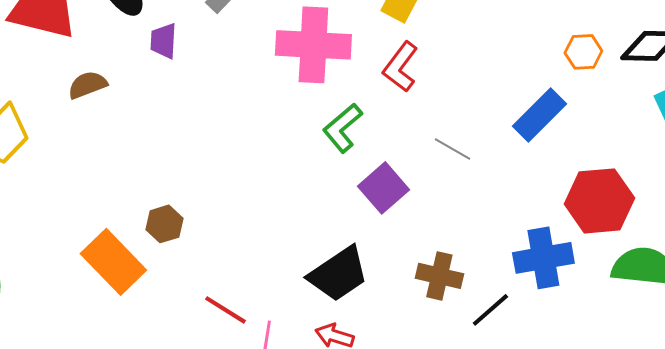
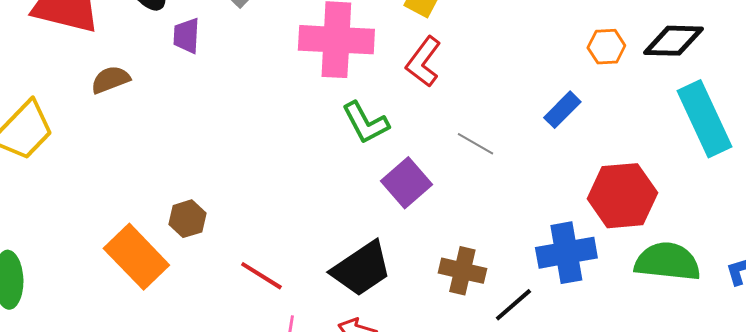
blue rectangle: (539, 115) -> (562, 110), size x0.7
green L-shape: (342, 128) -> (365, 123), turned -78
red line: (225, 310) -> (261, 276), moved

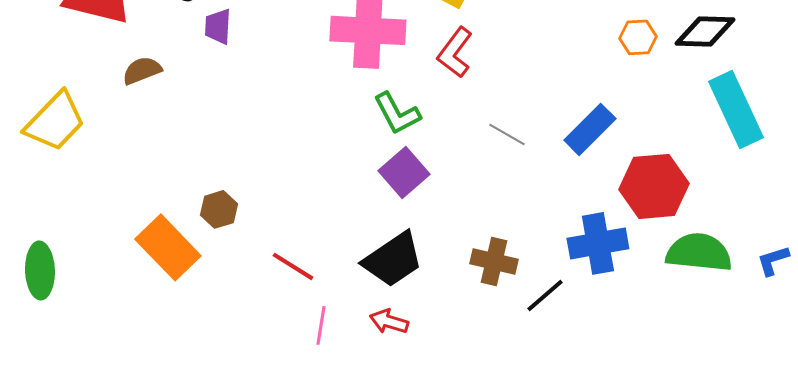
blue rectangle: (562, 110) -> (590, 129), moved, size x1.4
purple square: (406, 183) -> (404, 172), moved

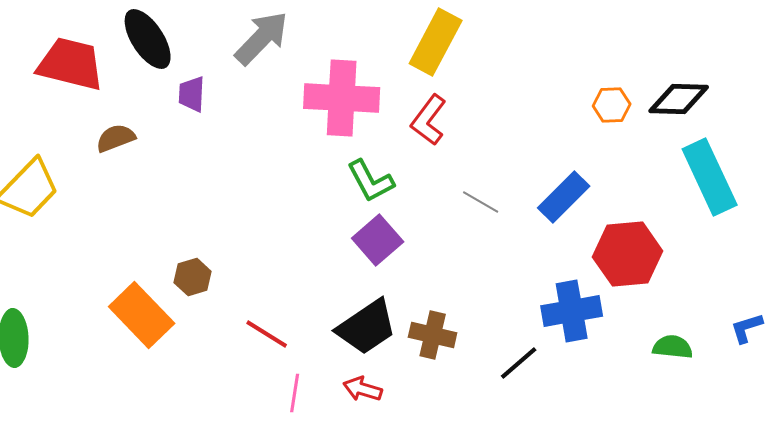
green semicircle: (699, 252) -> (673, 347), moved, size x0.6
brown cross: (494, 261) -> (433, 335), moved

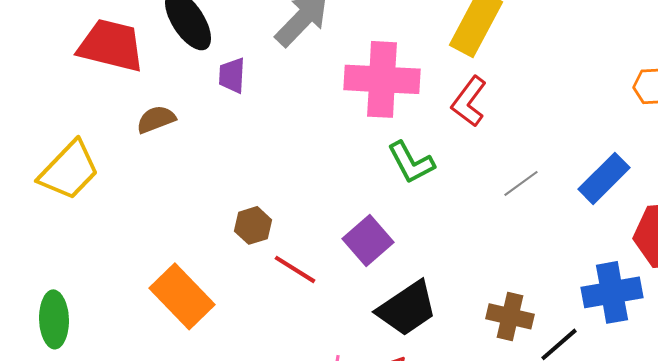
gray line: (481, 202) -> (521, 183), turned -66
purple square: (378, 240) -> (368, 240), moved
brown hexagon: (193, 277) -> (253, 225), moved
red line: (267, 334) -> (295, 269), moved
brown cross: (433, 335) -> (510, 316), moved

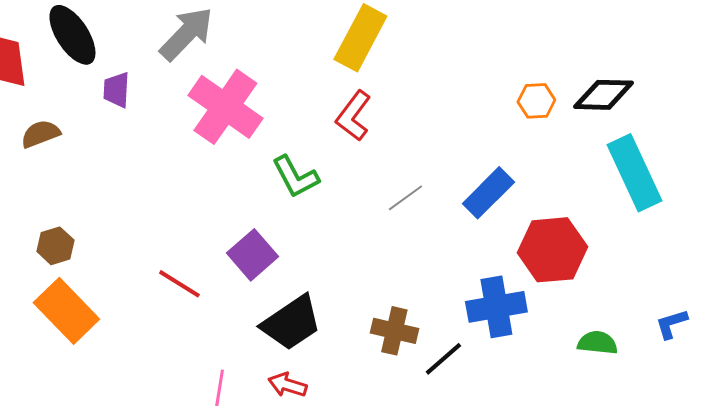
pink cross: (382, 79) -> (225, 107), moved, turned 32
brown hexagon: (253, 225) -> (55, 246), moved

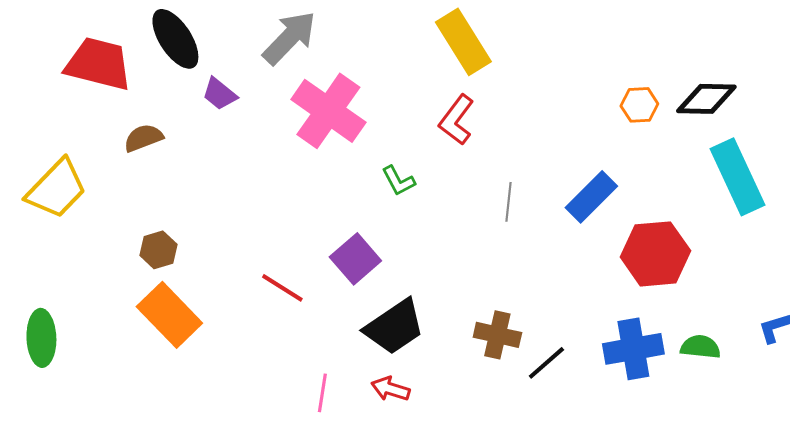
yellow rectangle: (360, 38) -> (463, 42), turned -60
purple trapezoid: (116, 90) -> (219, 94), turned -54
green L-shape: (295, 177) -> (398, 181), size x0.7
gray line: (405, 198) -> (508, 202), turned -48
blue cross: (496, 307) -> (633, 349), moved

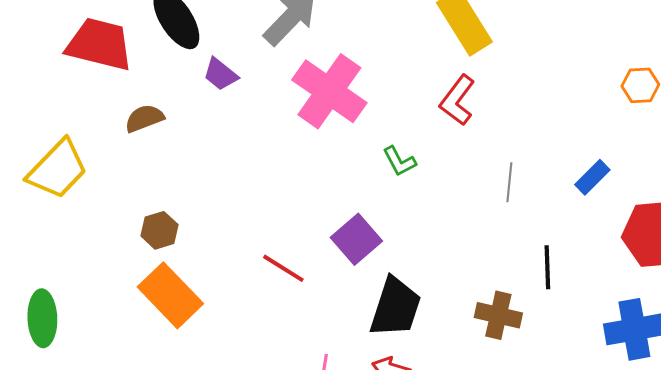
blue rectangle: (591, 197) -> (592, 177), size x0.7
black trapezoid: (394, 327) -> (395, 307), turned -38
black line: (546, 363) -> (547, 267), moved, turned -51

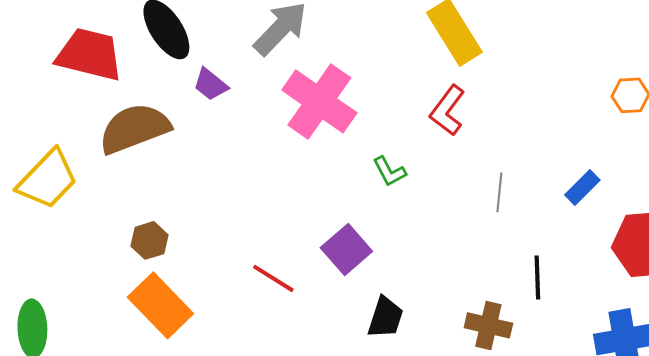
brown semicircle: (144, 118) -> (134, 128), size x1.8
black trapezoid: (395, 307) -> (385, 317), size x0.7

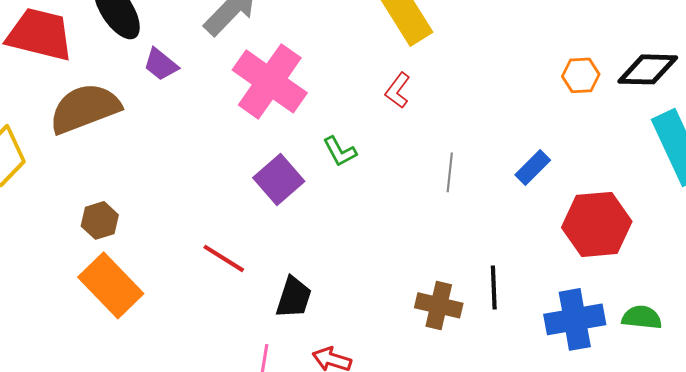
red L-shape: (447, 110) -> (398, 90), size x0.7
purple square: (346, 249) -> (279, 179), moved
black line: (537, 277) -> (494, 287), moved
black trapezoid: (385, 317) -> (294, 297), moved

